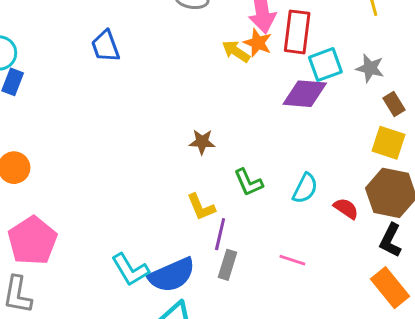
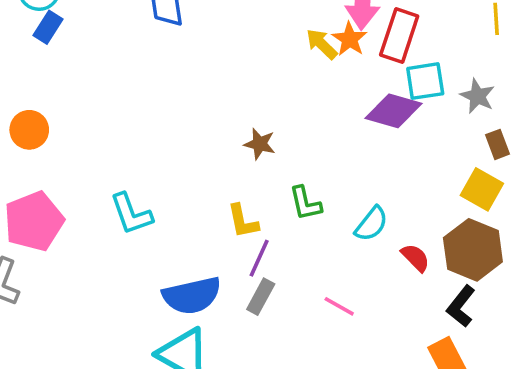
cyan L-shape: (130, 270) -> (131, 214), moved

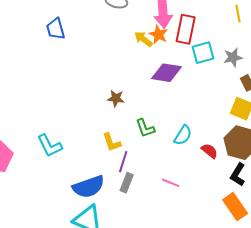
gray star: (477, 96) -> (233, 57), turned -30
purple diamond: (394, 111) -> (167, 73), moved

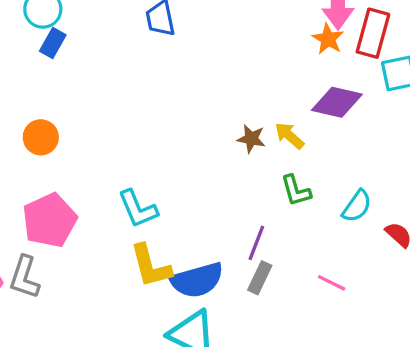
yellow arrow: (143, 39) -> (289, 136), moved
yellow L-shape: (112, 142) -> (151, 266), moved, size x1.4

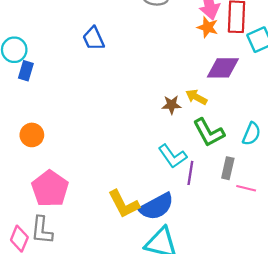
green L-shape: (296, 191) -> (209, 133), size x1.4
cyan L-shape: (138, 209) -> (173, 156), moved
gray rectangle: (260, 278) -> (228, 168), moved

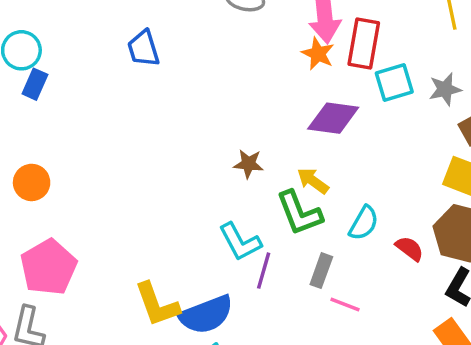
yellow arrow: (196, 97) -> (313, 181), moved

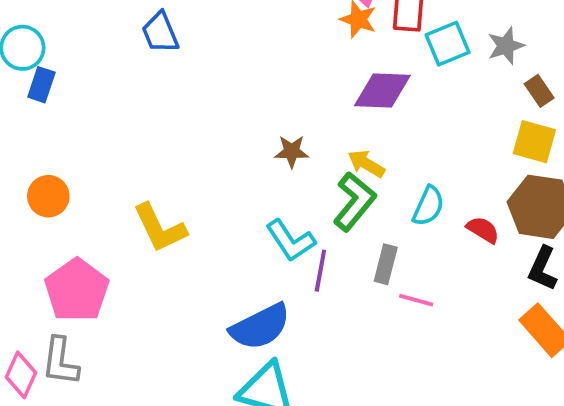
green L-shape: (299, 213) -> (354, 202), turned -114
yellow L-shape: (157, 304) -> (160, 228), moved

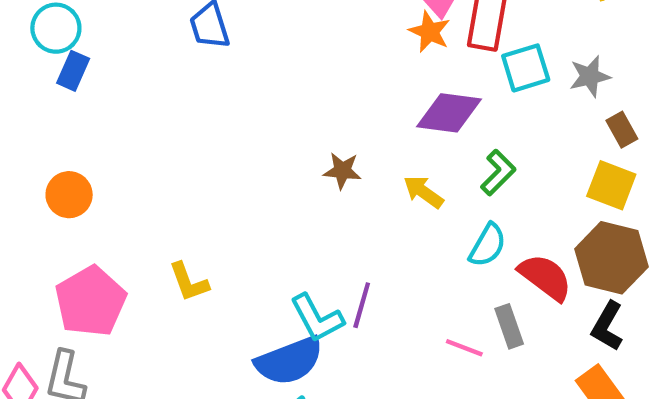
green L-shape: (354, 202) -> (498, 173), moved, size x0.7
yellow L-shape: (160, 228) -> (189, 282), moved, size x0.7
red semicircle: (483, 230) -> (545, 277), size x1.5
cyan L-shape: (291, 241) -> (317, 318), moved
gray rectangle: (386, 264) -> (509, 326), moved, turned -39

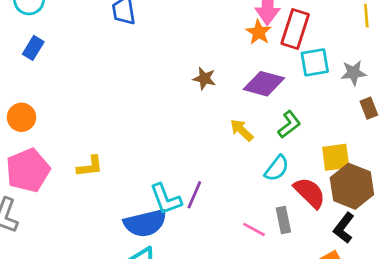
blue rectangle: (73, 71) -> (33, 48), moved
brown star: (342, 171) -> (204, 79), moved
yellow square: (611, 185) -> (336, 157), moved, turned -36
orange circle: (69, 195) -> (21, 117), moved
yellow L-shape: (189, 282) -> (90, 166), turned -84

